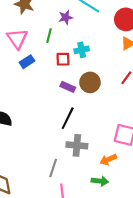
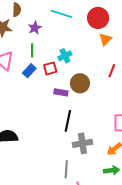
purple star: (66, 17) -> (35, 28), moved
blue rectangle: (27, 62) -> (29, 71), moved

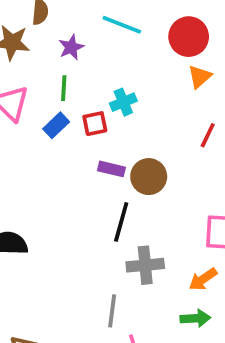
brown circle: (80, 83) -> (149, 177), moved

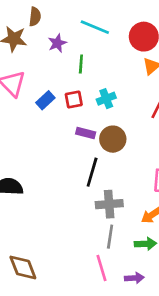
green line: (64, 88) -> (81, 64), moved
cyan cross: (123, 102) -> (106, 99), moved
gray line: (112, 311) -> (110, 237), moved

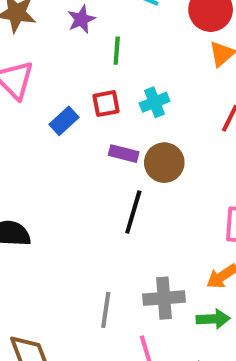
blue rectangle: (45, 100) -> (64, 121), moved
gray cross: (109, 204) -> (164, 298), moved
gray line: (110, 237) -> (106, 310), moved

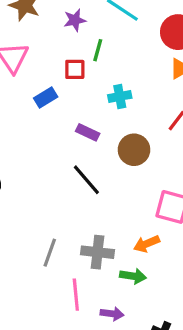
red square: (106, 104) -> (75, 69), moved
brown circle: (164, 163) -> (134, 150), moved
black line: (133, 212) -> (86, 180), turned -68

